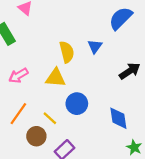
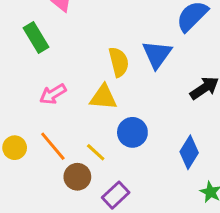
blue triangle: (95, 46) -> (157, 54), size x1.5
orange line: (18, 114) -> (53, 146), turned -75
blue diamond: (118, 118) -> (189, 152), turned 40

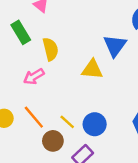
yellow semicircle: (119, 62) -> (51, 49), moved
yellow triangle: (103, 97) -> (92, 69), moved
blue circle: (132, 132) -> (95, 124), moved

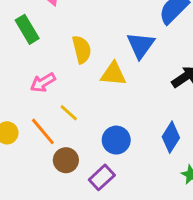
yellow semicircle: (51, 49) -> (82, 49), moved
yellow line: (67, 122) -> (69, 113), moved

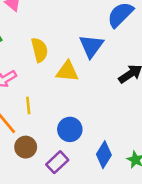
yellow line: (69, 113) -> (28, 105), turned 42
blue diamond: (171, 137) -> (104, 155), moved

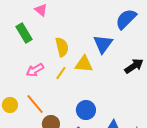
yellow line: (28, 105) -> (61, 73), moved, turned 40

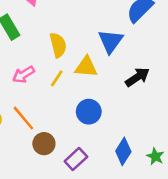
black arrow: (134, 66) -> (137, 77), moved
blue circle: (86, 110) -> (89, 112), moved

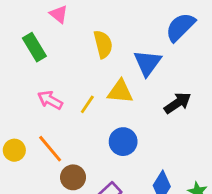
yellow semicircle: (58, 45) -> (103, 44), moved
pink arrow: (23, 75) -> (50, 100), turned 60

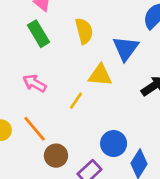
green rectangle: (34, 47) -> (39, 34), moved
yellow line: (87, 104) -> (76, 101), moved
blue circle: (123, 142) -> (114, 144), moved

